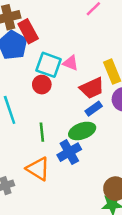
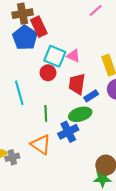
red trapezoid: (92, 88) -> (77, 84), moved, turned 120

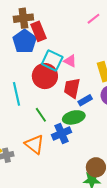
red circle: (48, 73) -> (45, 76), size x1.6
green line: (46, 113) -> (41, 115), turned -35

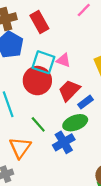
red rectangle: (38, 31) -> (39, 22), moved
red trapezoid: (72, 88) -> (69, 90), turned 40
orange triangle: (35, 144) -> (20, 148), moved, turned 35

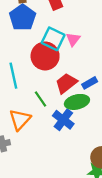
pink triangle: (63, 60) -> (73, 39), turned 40
red trapezoid: (69, 90) -> (66, 83), moved
blue cross: (64, 142) -> (63, 120), turned -30

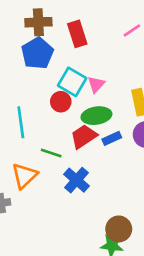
red circle: (45, 56) -> (61, 102), size x0.6
green line: (40, 99) -> (51, 153), turned -42
green ellipse: (77, 102) -> (96, 116), moved

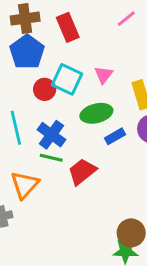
pink triangle: (96, 84) -> (103, 75), moved
red circle: (61, 102) -> (45, 89), moved
red trapezoid: (84, 137) -> (82, 172), moved
blue cross: (77, 180) -> (51, 135), moved

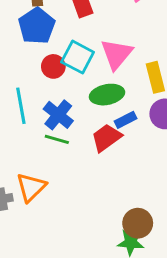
pink triangle: (103, 75) -> (117, 54), size x1.6
red trapezoid: (82, 172) -> (106, 138), moved
orange triangle: (25, 185) -> (31, 187), moved

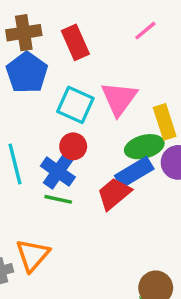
red circle: (53, 66) -> (73, 146), moved
green ellipse: (107, 95) -> (144, 147), moved
blue rectangle: (126, 120) -> (134, 172), size x1.5

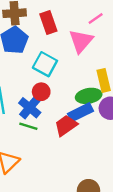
pink triangle: (119, 99) -> (81, 41), moved

